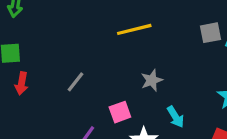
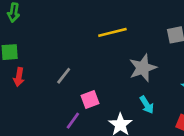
gray star: (152, 80) -> (143, 68), moved, size x1.5
pink square: (120, 112) -> (90, 99), moved

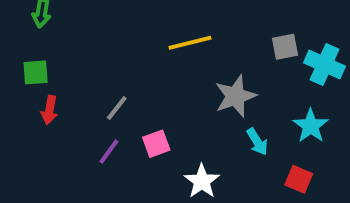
cyan arrow: (147, 105) -> (257, 142), moved
purple line: (73, 121) -> (109, 152), moved

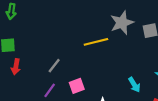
yellow line: (190, 43) -> (96, 42), moved
gray star: (235, 96) -> (122, 23), moved

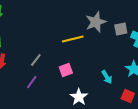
pink square: (77, 86) -> (66, 70), moved

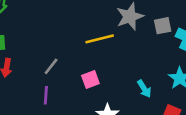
purple line: (32, 82) -> (46, 95), turned -32

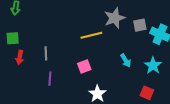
gray line: (51, 66) -> (46, 53), moved, turned -40
cyan arrow: (144, 89) -> (126, 60), moved

